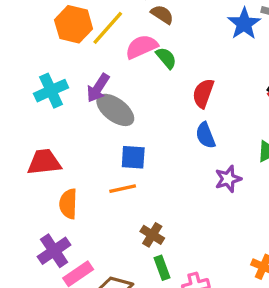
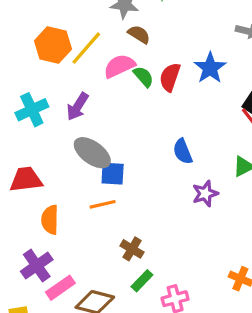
blue star: (244, 24) -> (210, 68), moved
red semicircle: (203, 93) -> (170, 77), moved
gray ellipse: (115, 110) -> (92, 153), moved
green rectangle: (162, 268) -> (142, 281), turned 65

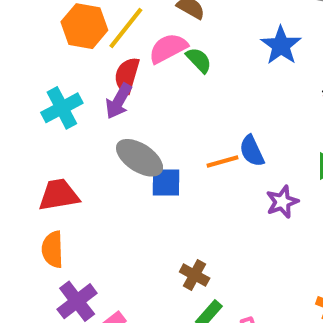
red semicircle: (170, 77) -> (127, 75), moved
orange line: (103, 204) -> (223, 162), moved
orange semicircle: (50, 220) -> (53, 249), moved

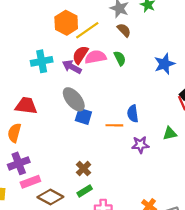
pink semicircle: (168, 48) -> (96, 57), moved
purple arrow: (119, 101) -> (72, 67), turned 72
orange line: (223, 162) -> (114, 125), moved

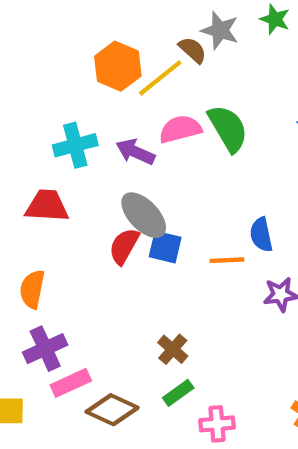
brown semicircle: (124, 30) -> (193, 50), moved
red semicircle: (80, 55) -> (124, 246), moved
green semicircle: (120, 58) -> (228, 128), size x1.6
red trapezoid: (26, 106) -> (47, 206), moved

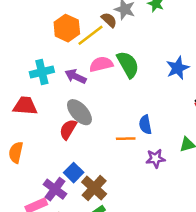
blue square: (165, 247) -> (74, 173), moved, turned 30
purple cross: (45, 349) -> (55, 189), moved, turned -30
brown cross: (173, 349) -> (94, 188), size x1.5

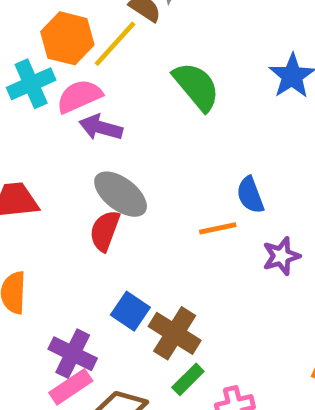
pink semicircle: (101, 64) -> (79, 96), moved
cyan cross: (42, 72) -> (31, 84), moved
purple cross: (55, 189) -> (73, 354), moved

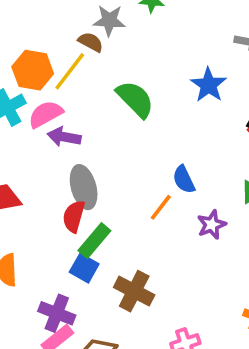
gray ellipse: (121, 194) -> (84, 187), turned 42
orange line: (218, 228) -> (161, 207), turned -36
blue square: (130, 311) -> (84, 268), moved
green rectangle: (188, 379) -> (94, 241), moved, size x1.4

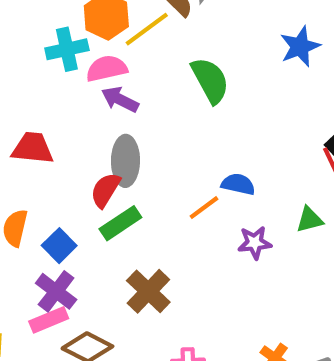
blue star: (209, 85) -> (300, 47), moved
blue semicircle: (184, 180) -> (238, 184), turned 112
blue square: (84, 268) -> (59, 246), moved

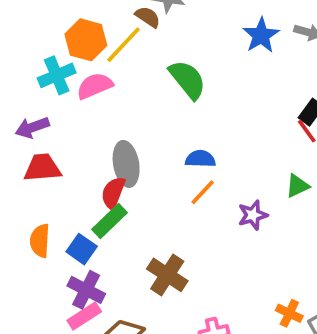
purple arrow: (120, 99) -> (32, 127), moved, turned -36
blue semicircle: (238, 184) -> (200, 159), moved
green rectangle: (120, 223) -> (109, 221), moved

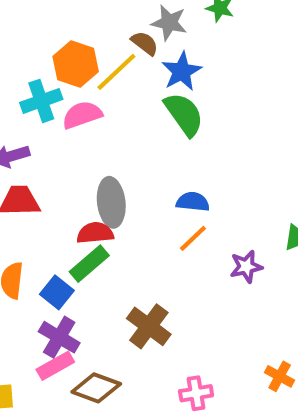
blue star: (261, 35) -> (182, 71), moved
red semicircle: (113, 193) -> (95, 233), turned 60

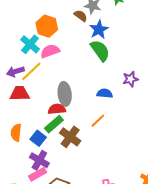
yellow line: (116, 72) -> (31, 71), moved
cyan cross: (41, 101) -> (30, 44), turned -30
orange line: (193, 238) -> (98, 121), moved
purple star: (246, 267) -> (130, 79), moved
brown cross: (149, 326) -> (70, 137), moved

